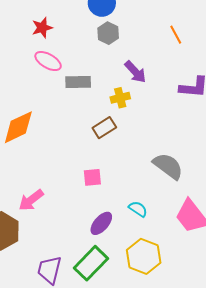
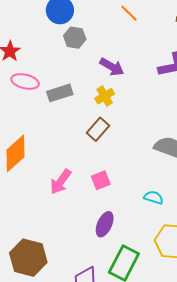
orange line: (176, 35) -> (129, 13), moved
pink arrow: (31, 200) -> (61, 182), moved
purple ellipse: (101, 223) -> (105, 224), moved

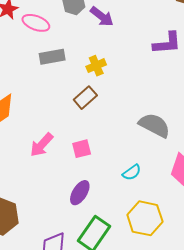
purple arrow: (112, 67) -> (102, 17), moved
pink ellipse: (25, 81) -> (36, 23), moved
cyan semicircle: (154, 198) -> (132, 172), turned 120

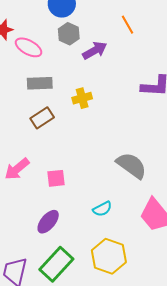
purple arrow: (102, 17) -> (95, 50), turned -75
brown rectangle: (85, 98) -> (42, 118), moved

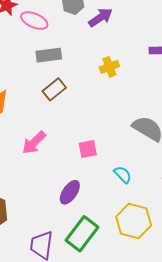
yellow cross: (82, 98) -> (109, 67), moved
pink square: (56, 178) -> (88, 149), moved
cyan semicircle: (102, 209) -> (123, 175), turned -102

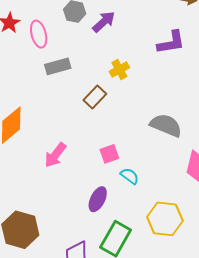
pink ellipse: (34, 21) -> (39, 34), turned 60
brown rectangle: (54, 89) -> (95, 97), moved
cyan semicircle: (123, 175) -> (130, 176), moved

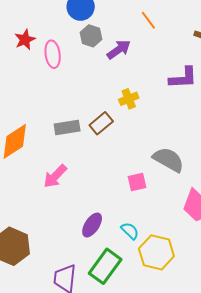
gray rectangle: (58, 66) -> (67, 127), moved
pink square: (109, 154) -> (137, 182), moved
cyan semicircle: (130, 176) -> (130, 231), moved

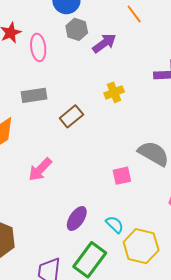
brown rectangle: (101, 123) -> (71, 116), moved
gray rectangle: (67, 127) -> (34, 95), moved

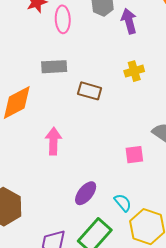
purple arrow: (104, 43) -> (129, 21), turned -75
brown rectangle: (71, 116) -> (90, 91), turned 50
pink arrow: (40, 170) -> (53, 141), turned 132

